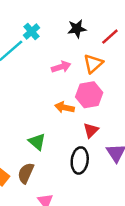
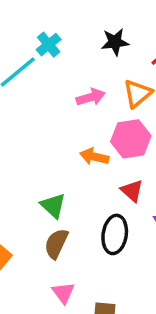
red triangle: (91, 130) -> (132, 191), turned -35
brown semicircle: (26, 173) -> (56, 244), moved

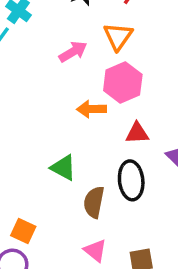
red triangle: (132, 191) -> (137, 133), turned -30
brown semicircle: (56, 244) -> (94, 202), moved

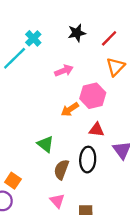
orange triangle: (118, 36) -> (116, 67), moved
orange arrow: (91, 109) -> (70, 109), turned -42

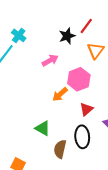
black star: (77, 33) -> (67, 36), moved
red triangle: (97, 130) -> (86, 109), turned -40

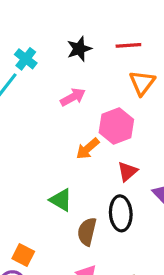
red line: (86, 26) -> (128, 45), turned 49
black star: (67, 36) -> (79, 49), moved

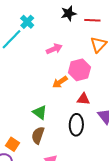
black star: (79, 49) -> (69, 13), moved
red triangle: (127, 171) -> (83, 99), turned 40
brown semicircle: (87, 232) -> (38, 135), moved

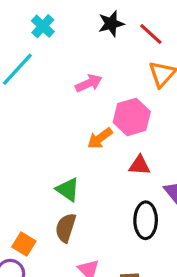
red line: (92, 20) -> (151, 34), turned 42
cyan cross: (27, 22) -> (43, 26), moved
black ellipse: (76, 125) -> (146, 220), moved

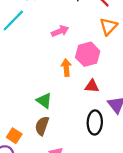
orange arrow: (100, 138) -> (66, 68), turned 119

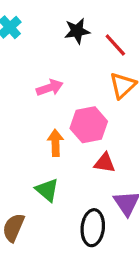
red triangle: (92, 86) -> (105, 163), moved
green triangle: (44, 101) -> (47, 190), moved

